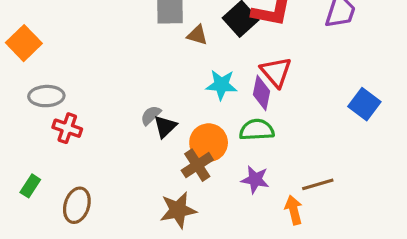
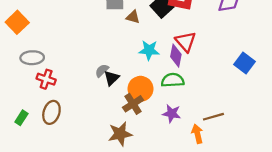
brown ellipse: (77, 205) -> (51, 112), moved

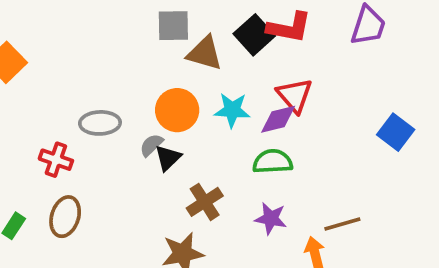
brown triangle: (133, 17) -> (205, 53), size x1.5
purple diamond: (176, 56) -> (278, 119), turned 65
gray ellipse: (32, 58) -> (100, 123), moved
orange circle: (140, 89) -> (177, 110), moved

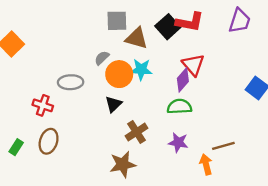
cyan star: (232, 110) -> (141, 69), moved
purple diamond: (278, 119) -> (183, 80), turned -35
gray semicircle: (151, 145) -> (102, 58), moved

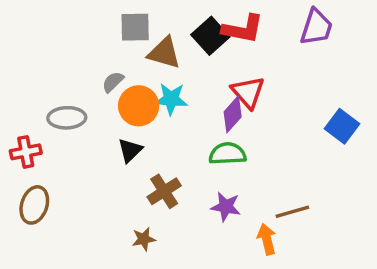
red cross: (43, 105) -> (26, 152), turned -30
brown star: (123, 164) -> (144, 239), size x0.6

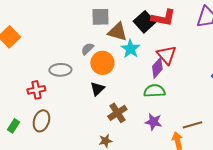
cyan star: (171, 99) -> (130, 49), moved, turned 30

